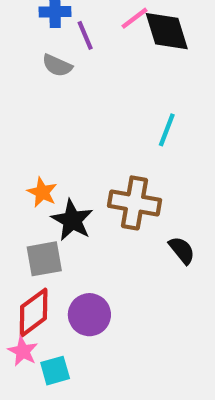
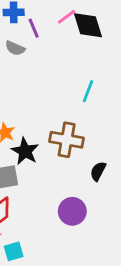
black semicircle: (182, 250) -> (98, 171), turned -114
purple circle: (89, 315) -> (72, 211), moved

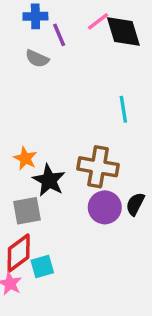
cyan line: (88, 91) -> (123, 109), turned -30
purple circle: (72, 211) -> (105, 207), moved
cyan square: (14, 251) -> (42, 267), moved

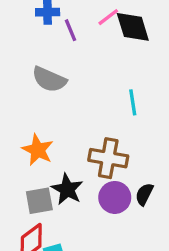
gray semicircle: (37, 59) -> (49, 79), moved, size x1.5
orange star: (25, 158) -> (38, 150), size x1.4
black star: (49, 180) -> (67, 189), moved

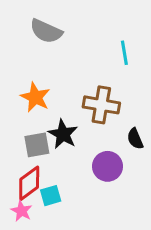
black semicircle: (144, 194) -> (135, 139), turned -50
purple circle: (115, 197) -> (108, 166), moved

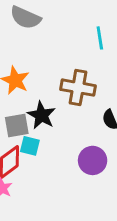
purple circle: (108, 166) -> (93, 160), moved
cyan square: (51, 196) -> (30, 146), moved, turned 30

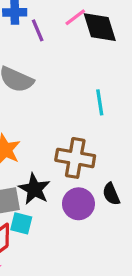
purple circle: (93, 160) -> (78, 204), moved

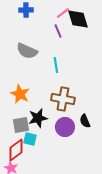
purple line: (38, 30) -> (58, 31), moved
cyan line: (100, 102) -> (56, 65), moved
black star: (34, 189) -> (38, 118), turned 30

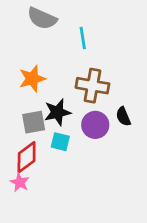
orange star: (20, 94) -> (32, 79), turned 30
cyan square: (30, 139) -> (60, 142), moved

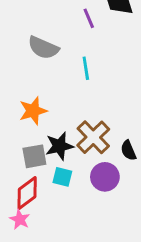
brown cross: (92, 86) -> (93, 137), moved, turned 36
purple circle: (95, 125) -> (105, 177), moved

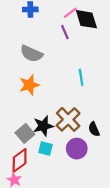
cyan line: (86, 68) -> (81, 77), moved
orange star: (33, 111) -> (29, 85), moved
gray square: (34, 156) -> (25, 133), turned -30

